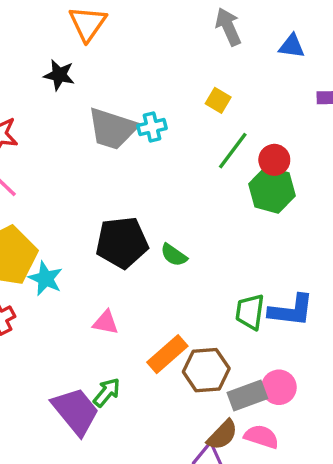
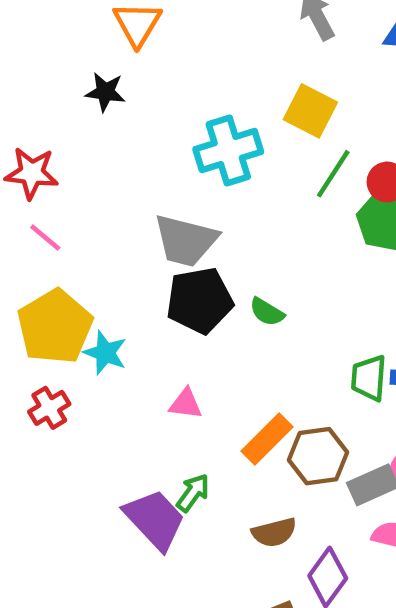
yellow square: (218, 100) -> (310, 111), size x1.6
cyan cross: (152, 127) -> (228, 151), size x1.8
gray trapezoid: (112, 129) -> (186, 241), moved
brown semicircle: (222, 435) -> (274, 532), moved, turned 36

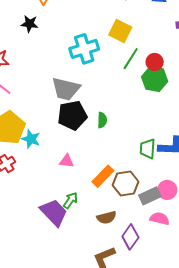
green semicircle: (267, 312) -> (102, 120), turned -119

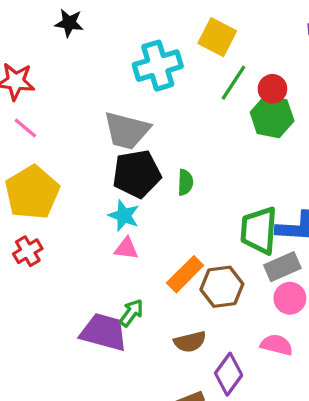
cyan star: (31, 139) -> (124, 216), moved
green trapezoid: (148, 149) -> (259, 230), size x1.4
gray rectangle: (150, 196) -> (282, 267), moved
purple trapezoid: (54, 212) -> (104, 332), turned -32

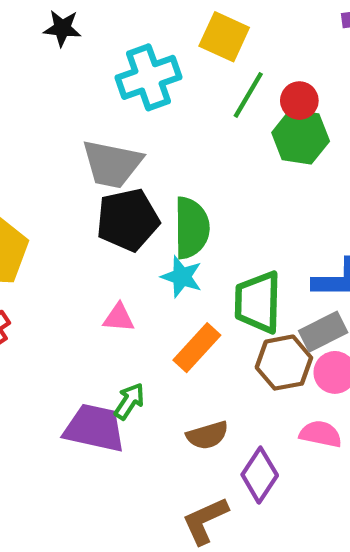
black star: (69, 23) -> (62, 28), moved
green semicircle: (185, 182) -> (191, 228), size x1.8
cyan star: (124, 216) -> (182, 277), moved
green trapezoid: (259, 230) -> (258, 302), moved
brown hexagon: (222, 287) -> (284, 363), moved

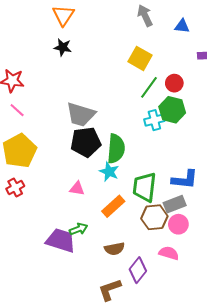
cyan cross: (148, 77) -> (154, 120), moved, size x0.7
red circle: (299, 101) -> (174, 83), moved
green arrow: (129, 401) -> (79, 229), turned 30

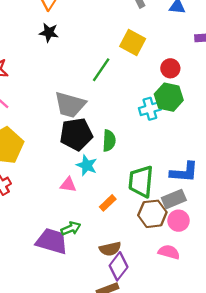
green line: (149, 87) -> (101, 70), moved
green semicircle: (116, 149) -> (109, 141), size x0.7
cyan star: (109, 172) -> (87, 165), moved
orange rectangle: (113, 206) -> (108, 203), size x0.7
purple diamond: (138, 270) -> (119, 266), moved

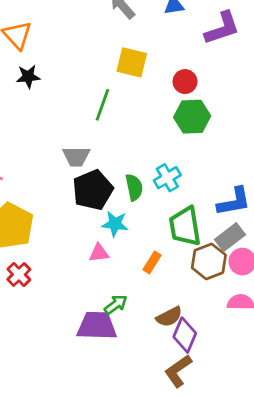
gray trapezoid: (70, 105) -> (76, 156), size x0.7
cyan cross: (150, 109) -> (167, 178), moved

